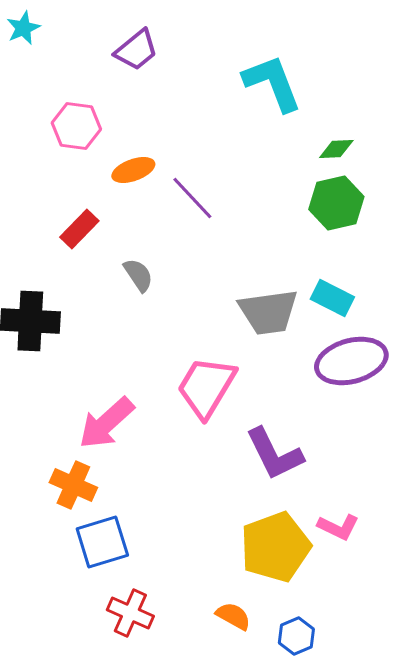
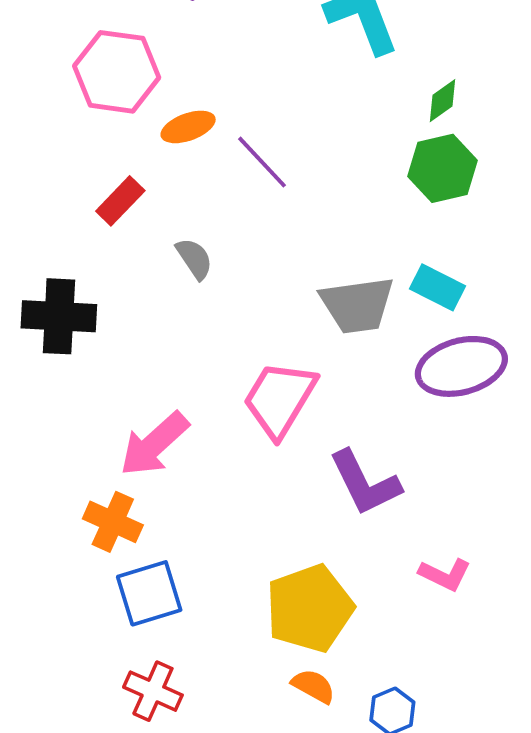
pink hexagon: (76, 126) -> (117, 72), size x1.4
green diamond: (336, 149) -> (443, 101), turned -33
yellow pentagon: (275, 547) -> (310, 608), moved
red cross: (130, 613) -> (153, 691), moved

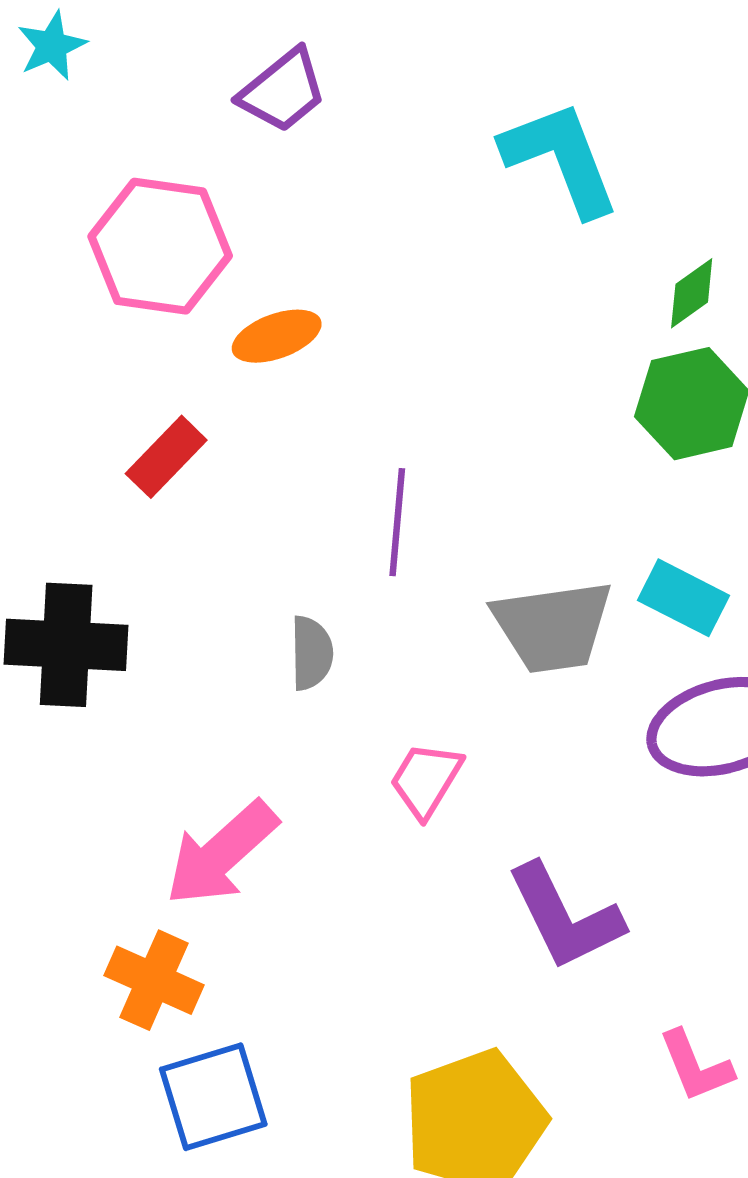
purple line: (262, 162) -> (397, 522), moved, turned 48
gray semicircle: (194, 259) -> (311, 653), moved, turned 33
pink trapezoid: (280, 399) -> (426, 780), size x0.6
pink L-shape: (445, 575) -> (696, 1066), turned 42

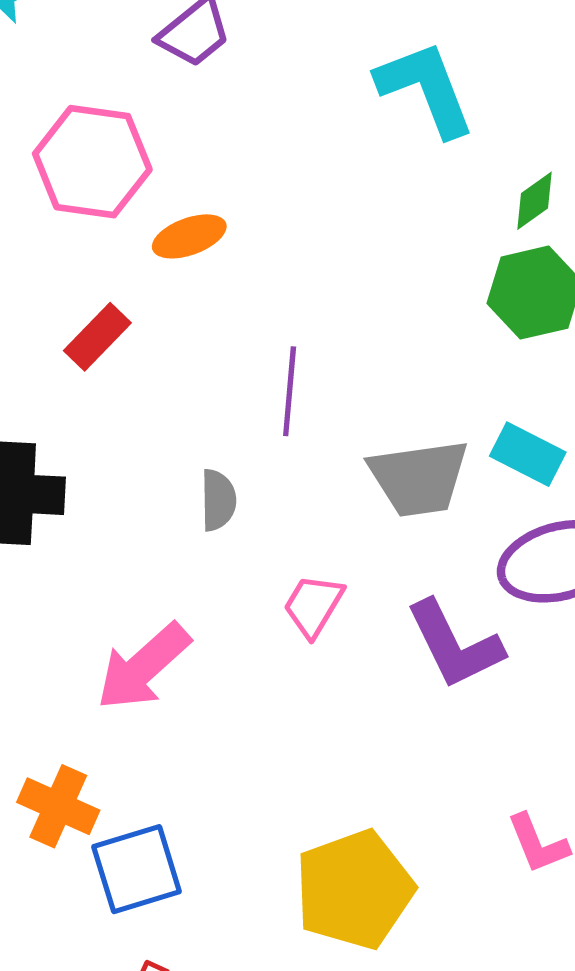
purple L-shape: (565, 917) -> (455, 645), moved
orange cross: (154, 980) -> (58, 806), moved

